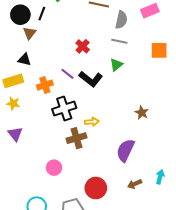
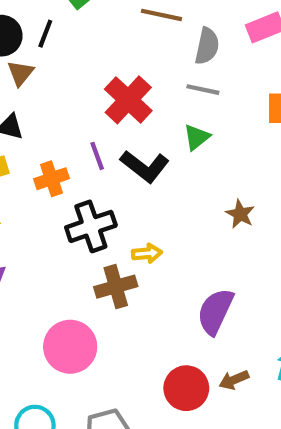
red cross: (83, 46) -> (128, 100), size x1.6
purple line: (67, 74) -> (97, 156), turned 32
brown star: (142, 113) -> (240, 214), moved
pink circle: (54, 168) -> (70, 347), size x1.6
red circle: (96, 188) -> (186, 388), moved

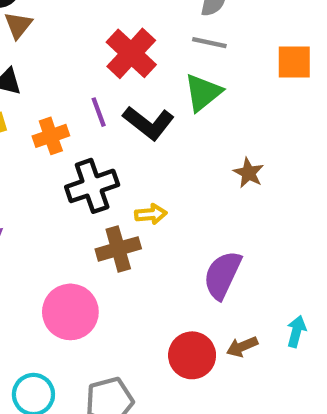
green triangle: (197, 137) -> (203, 92), size x1.4

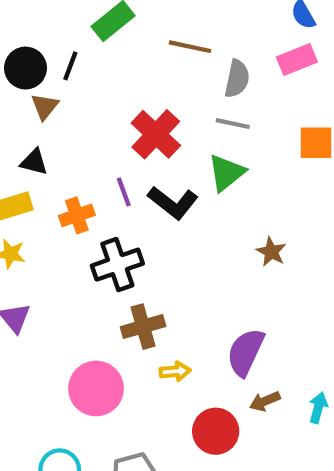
yellow arrow: (151, 214) -> (175, 371), moved
brown arrow: (242, 347) -> (265, 401), moved

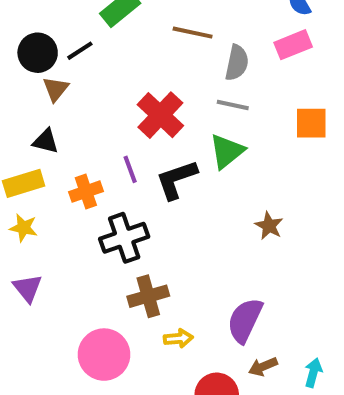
black line: (70, 66) -> (80, 51), turned 36
black L-shape: (173, 203) -> (176, 179), turned 123

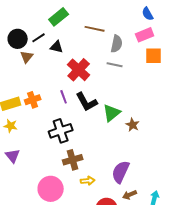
orange square: (311, 123) -> (154, 56), moved
black triangle: (46, 141) -> (57, 47), moved
green triangle: (227, 151) -> (112, 113), moved
black L-shape: (176, 179) -> (87, 102), turned -100
orange cross: (86, 192) -> (33, 100), moved

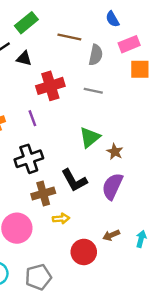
blue semicircle: (148, 14) -> (112, 19), moved
gray line: (115, 65) -> (93, 91), moved
red cross: (79, 70) -> (50, 86), turned 30
black L-shape: (87, 102) -> (74, 180), moved
purple semicircle: (121, 172) -> (112, 186), moved

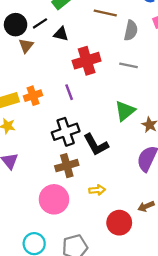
black L-shape: (74, 180) -> (96, 145), moved
brown cross: (43, 193) -> (67, 166), moved

